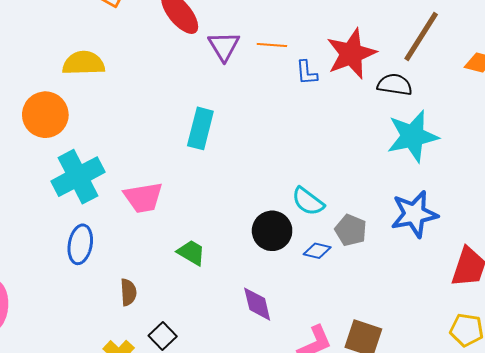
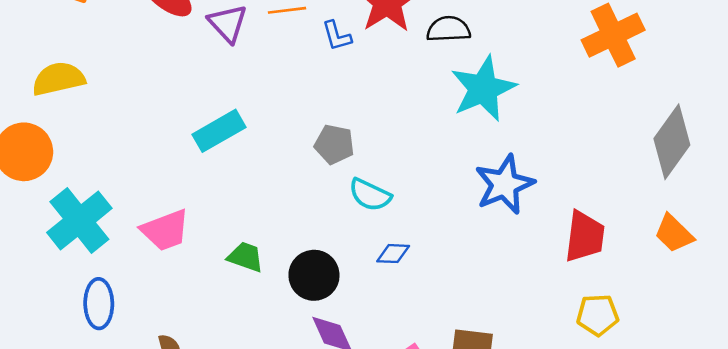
cyan rectangle: (200, 128) -> (219, 131), turned 57
gray pentagon: (351, 230) -> (334, 144), moved
black circle: (272, 231) -> (314, 275), moved
green trapezoid: (191, 253) -> (246, 257), moved

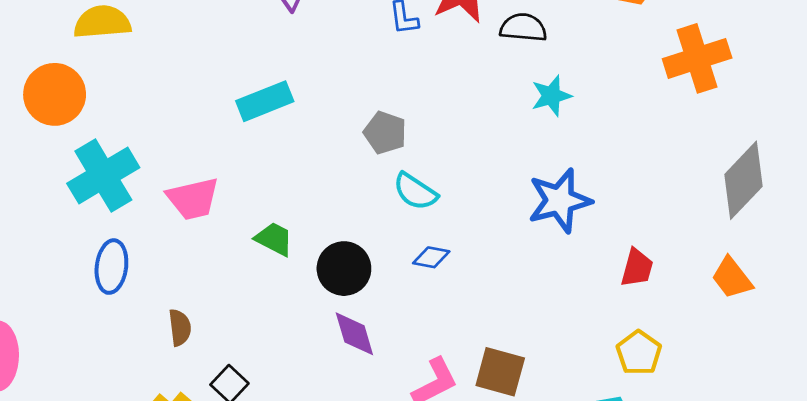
cyan star: (483, 89) -> (551, 96), size x0.6
red trapezoid: (585, 237) -> (637, 268), size x0.7
yellow pentagon: (598, 315) -> (639, 353), turned 30

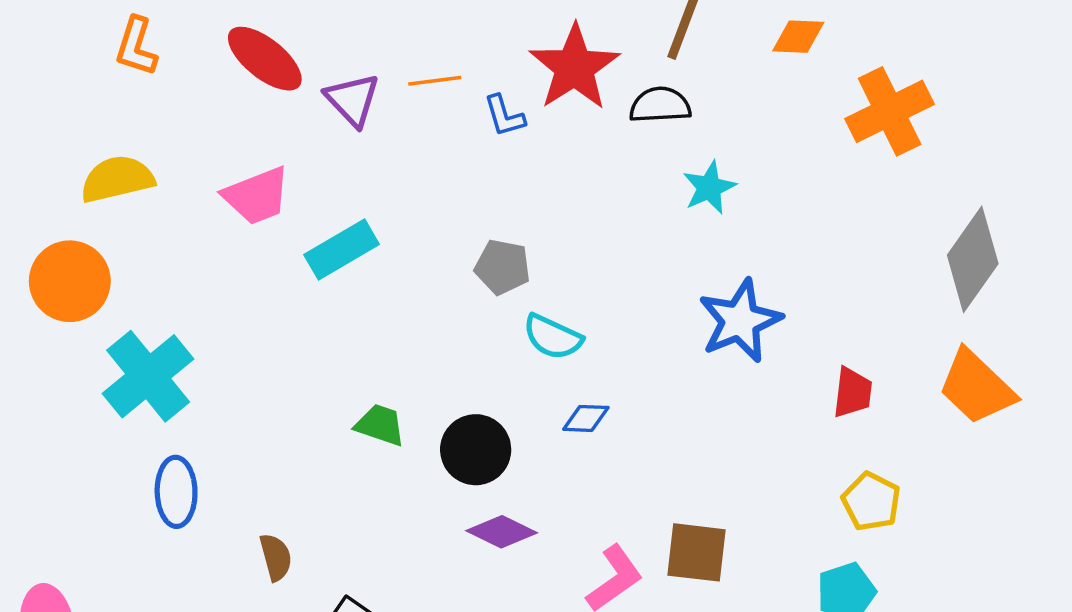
pink trapezoid: (193, 199) -> (257, 196), moved
orange trapezoid: (732, 278) -> (977, 387), size x1.4
purple diamond: (354, 334) -> (502, 532), turned -39

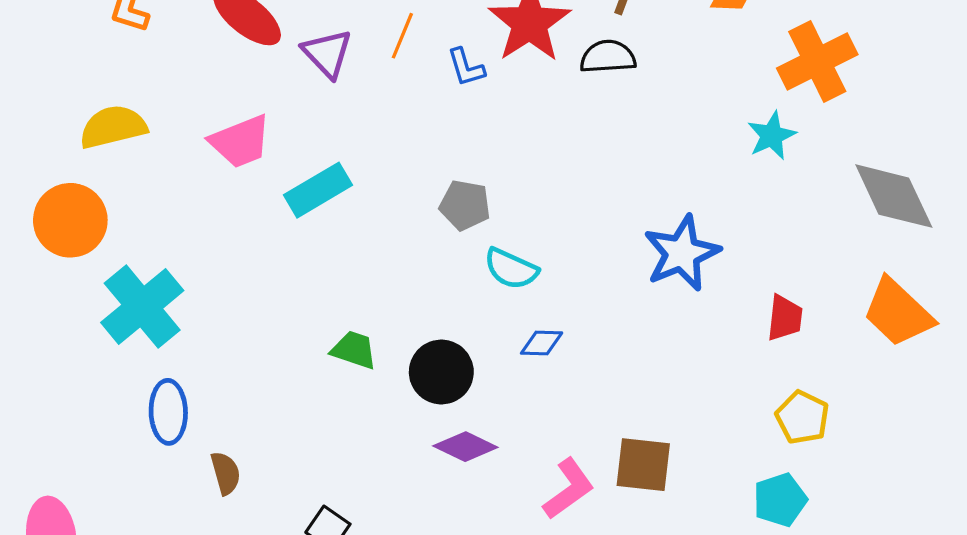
orange line: (435, 81) -> (402, 36), turned -60
cyan star: (709, 188) -> (772, 136), moved
gray diamond: (973, 259) -> (894, 196), turned -60
brown semicircle: (276, 557) -> (226, 473), moved

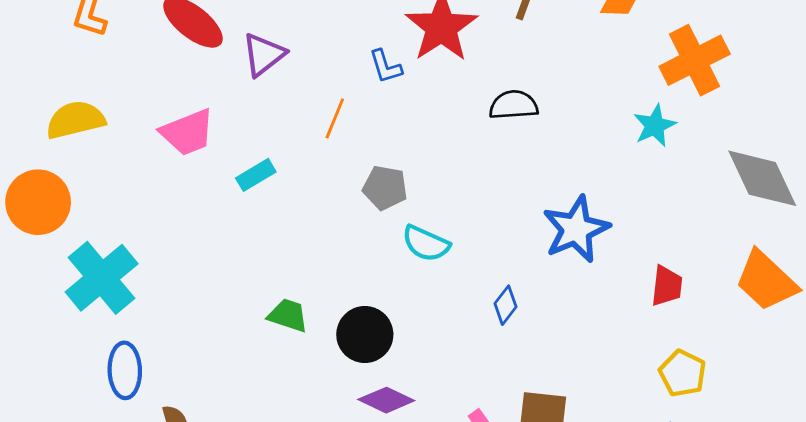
orange line: (402, 36) -> (335, 118), moved
purple triangle: (327, 53) -> (264, 55), turned 36
black semicircle: (608, 57) -> (514, 105), moved
cyan rectangle: (318, 190) -> (256, 175), size x0.7
blue diamond: (542, 343) -> (505, 305), moved, turned -54

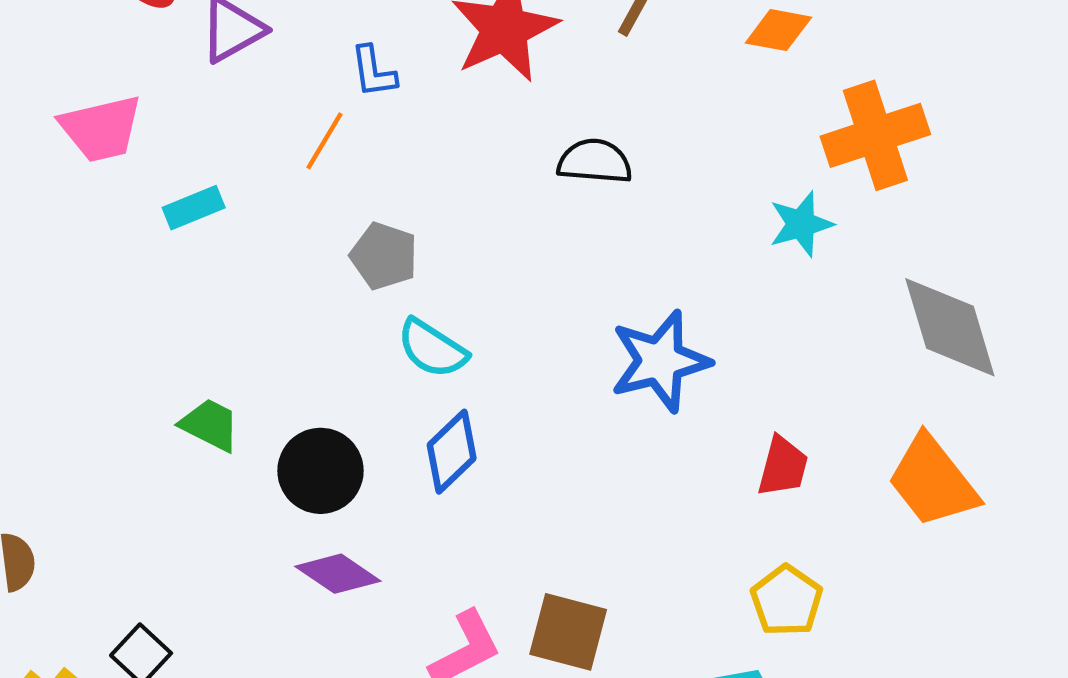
blue L-shape: (386, 66) -> (373, 72), moved
blue diamond: (505, 305) -> (452, 452), moved, size x1.4

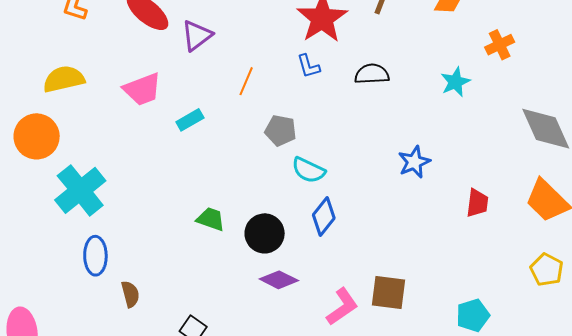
blue L-shape: (373, 72) -> (308, 66), moved
orange cross: (875, 135) -> (500, 45), size x0.6
cyan star: (801, 224) -> (455, 82), moved
blue star: (660, 361) -> (414, 162), size x0.7
yellow pentagon: (787, 601) -> (547, 270), moved

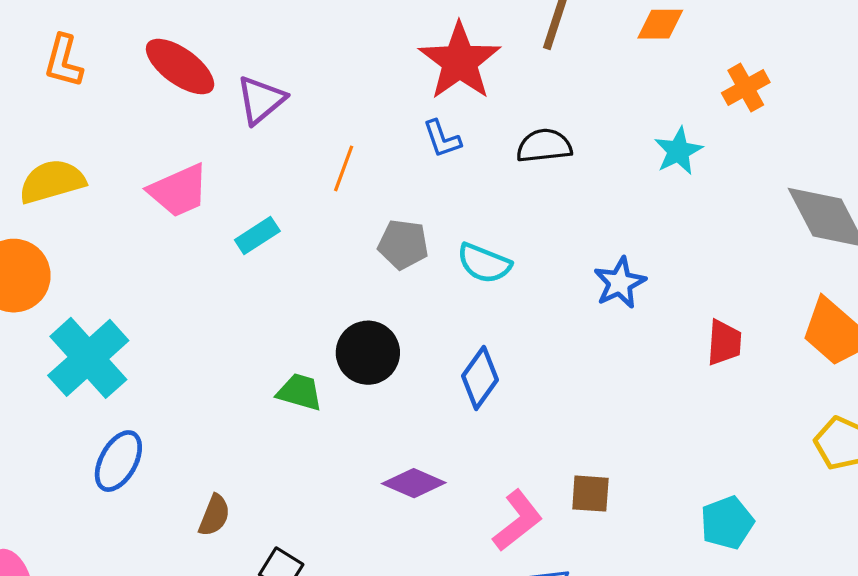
cyan semicircle: (309, 170) -> (484, 263), moved
black circle: (265, 233) -> (368, 353), moved
blue ellipse: (95, 256) -> (118, 461), turned 33
brown square: (389, 292) -> (590, 494), size x0.7
brown semicircle: (130, 294) -> (214, 515), moved, turned 40

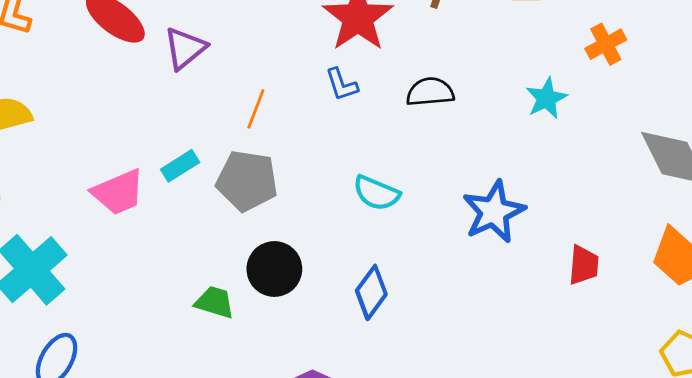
pink trapezoid: (179, 191) -> (118, 192), moved
gray pentagon: (403, 244) -> (247, 181), moved, size x1.4
blue star: (620, 283) -> (494, 212), size x1.4

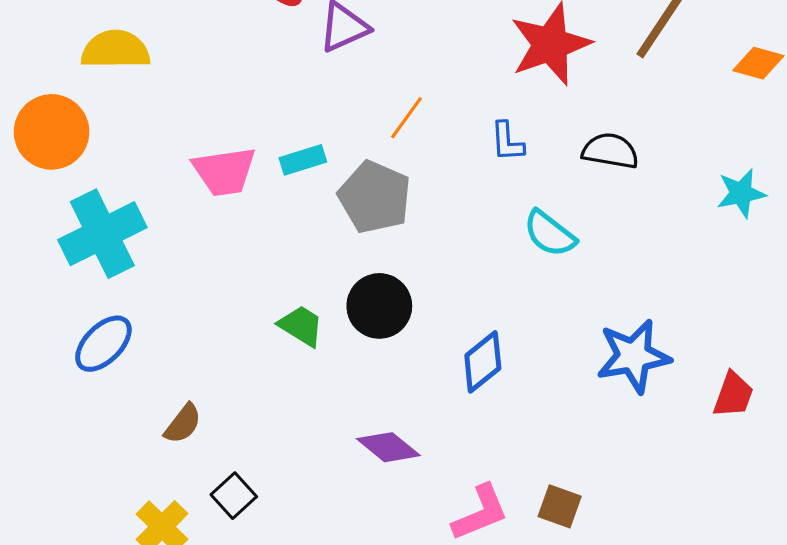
blue L-shape: (342, 84) -> (507, 142), moved
cyan semicircle: (376, 193) -> (550, 234), moved
blue star: (494, 212) -> (633, 356), moved

